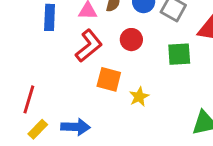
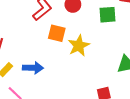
yellow star: (139, 97) -> (79, 46), size x1.5

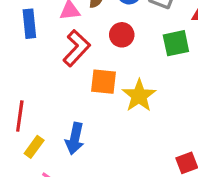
blue arrow: (33, 68) -> (75, 139), turned 108

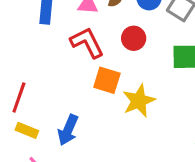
red L-shape: (77, 48) -> (87, 43), turned -81
yellow rectangle: (34, 147) -> (27, 130), turned 65

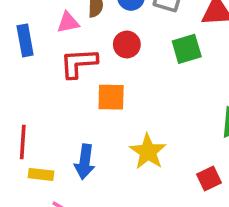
red L-shape: (87, 43) -> (79, 63), turned -51
yellow star: (139, 101) -> (148, 152), moved

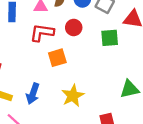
orange square: (111, 97) -> (57, 58), turned -30

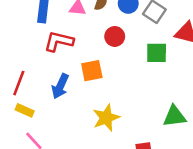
red L-shape: (42, 33) -> (59, 41), moved
blue arrow: (33, 94) -> (60, 86), moved

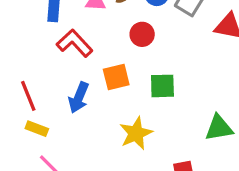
red L-shape: (59, 41) -> (75, 43), turned 36
green square: (157, 53) -> (162, 86), moved
red line: (19, 83) -> (28, 96), turned -40

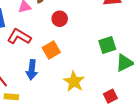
green square: (162, 86) -> (107, 45), moved

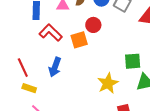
orange square: (51, 50) -> (79, 40), moved
yellow star: (74, 81) -> (108, 83), moved

